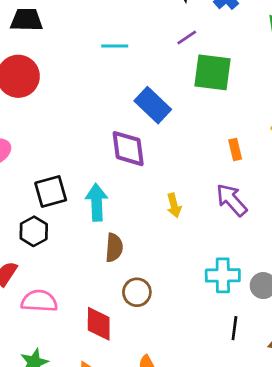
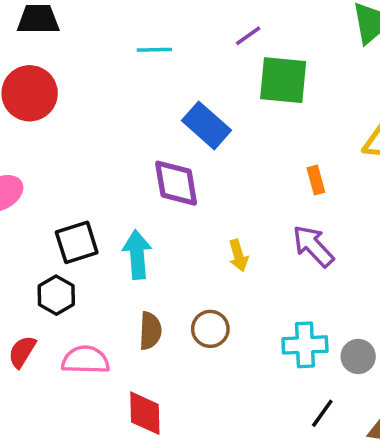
brown semicircle: (114, 248) -> (150, 331), moved
brown circle: (137, 292) -> (210, 329), moved
pink semicircle: (39, 301) -> (85, 360), moved
black line: (234, 328) -> (322, 413), turned 30

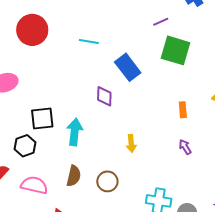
cyan line: (154, 50) -> (89, 41), moved
purple diamond: (176, 183) -> (104, 96), size x0.7
purple arrow: (313, 246) -> (185, 147), moved, size x0.6

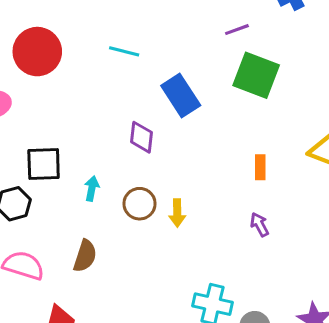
red circle: (32, 30) -> (37, 52), moved
cyan arrow: (75, 132) -> (92, 189), size x0.6
brown circle: (107, 181) -> (140, 204), moved

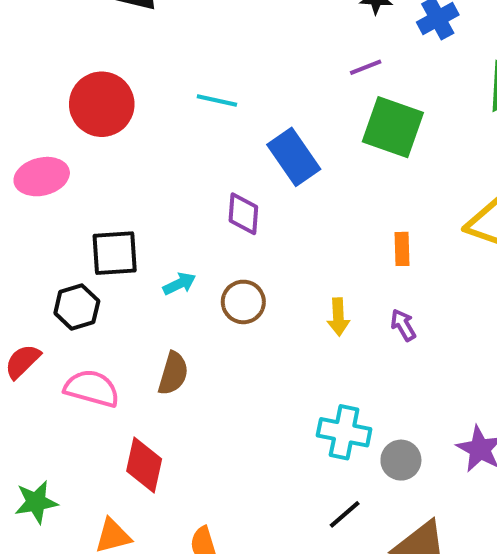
cyan arrow: (92, 189) -> (179, 284), turned 55
yellow arrow: (177, 213) -> (338, 317), moved

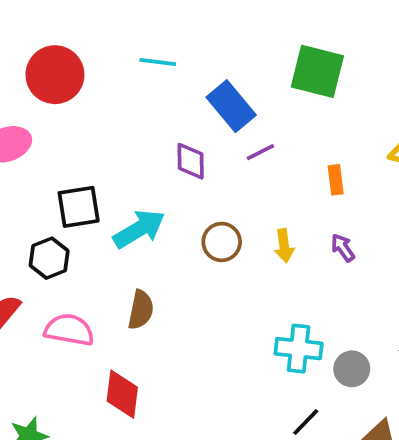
purple line: (366, 67) -> (260, 152), moved
cyan arrow: (179, 284) -> (139, 229), size x1.8
brown circle: (243, 302) -> (222, 242), moved

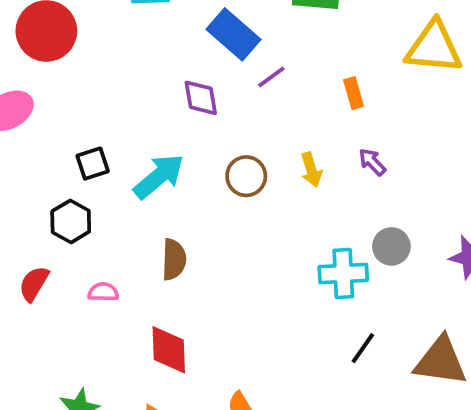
black square: (79, 207) -> (93, 164), size x0.7
pink semicircle: (69, 330) -> (103, 292), size x0.6
gray circle: (352, 369) -> (391, 246), moved

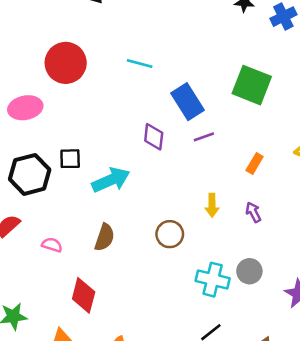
orange rectangle: (354, 93) -> (255, 163), turned 30
brown circle: (246, 176) -> (170, 234), moved
black hexagon: (71, 221) -> (30, 174), moved, size x1.4

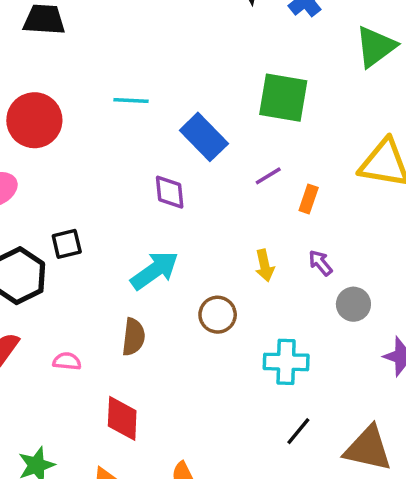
purple line: (204, 137) -> (268, 176), moved
cyan arrow: (111, 180) -> (155, 270), moved
gray circle: (249, 271) -> (353, 304), moved

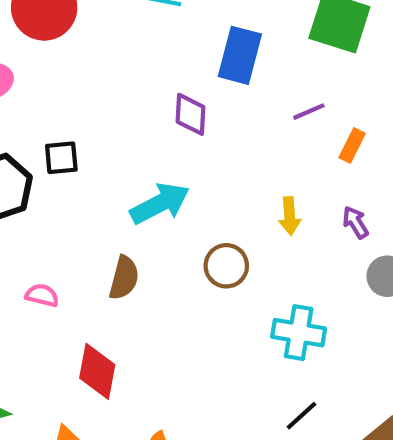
blue rectangle: (204, 137) -> (240, 55), turned 51

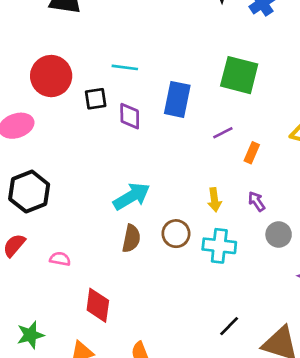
purple diamond: (191, 114) -> (130, 116), moved
black square: (61, 158) -> (96, 99), moved
brown semicircle: (124, 278) -> (131, 238), moved
cyan cross: (299, 333) -> (219, 246), moved

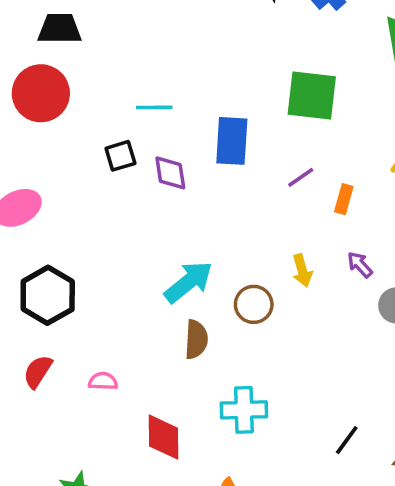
red circle: (51, 76) -> (41, 93), moved
brown circle: (176, 234) -> (254, 304), moved
cyan cross: (219, 246) -> (244, 410), moved

